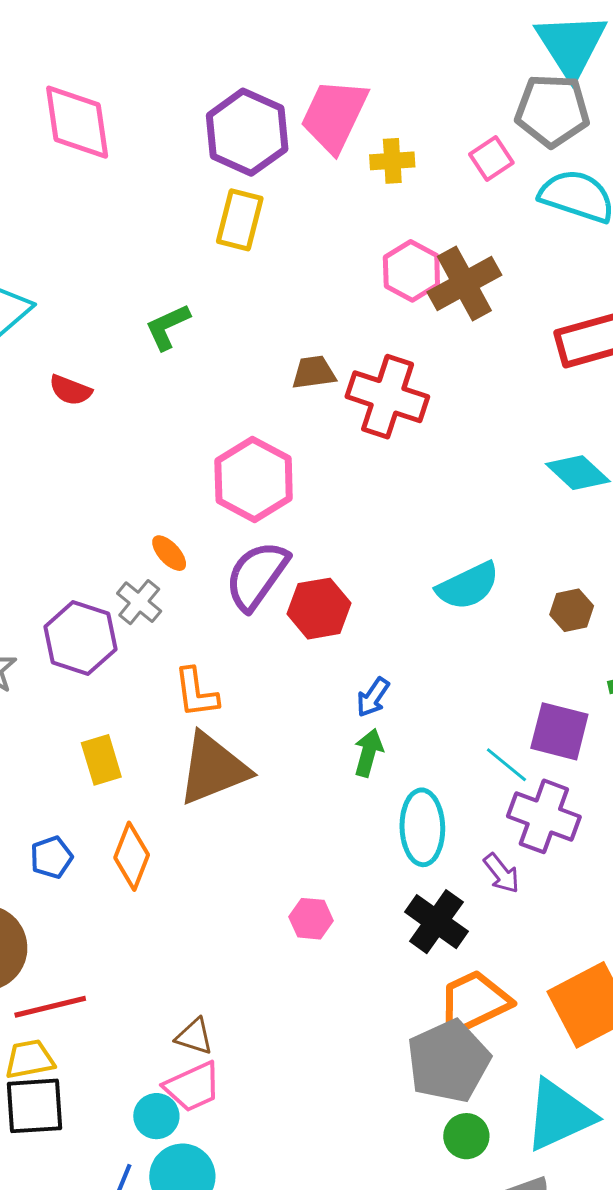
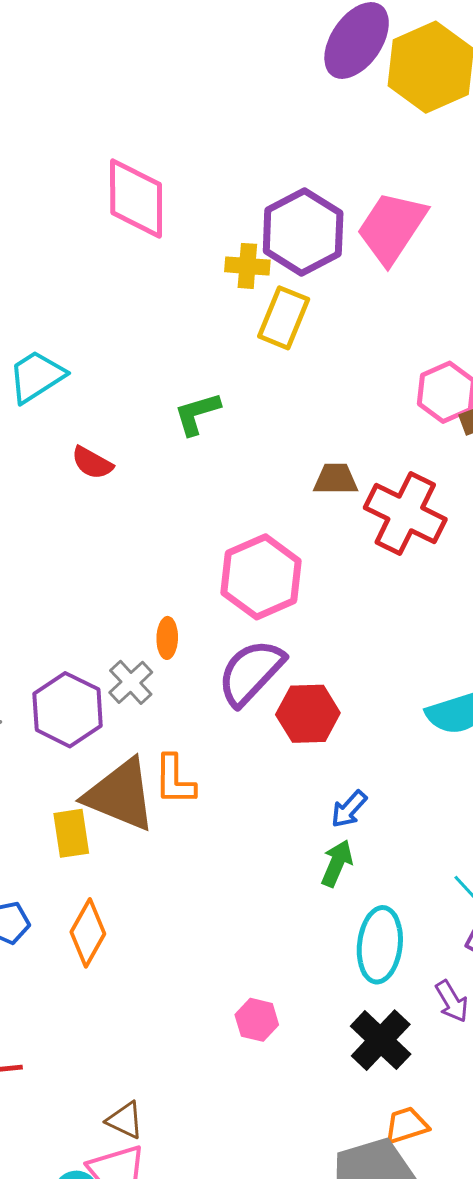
yellow cross: (392, 161) -> (247, 266), moved
orange ellipse: (169, 553) -> (167, 638), turned 36
brown triangle: (213, 769) -> (120, 795), moved, turned 36
orange trapezoid: (474, 1002) -> (406, 1125), size x0.6

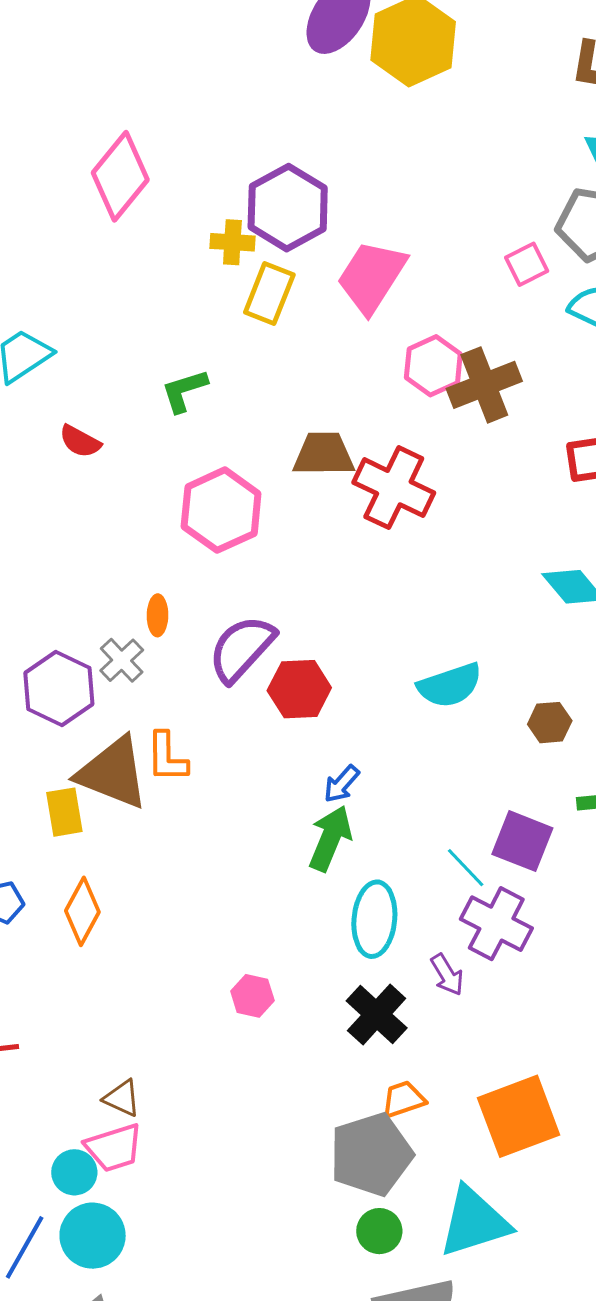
pink diamond: (136, 198) -> (120, 176), turned 40
pink trapezoid: (392, 228) -> (372, 277), moved
brown trapezoid: (336, 479) -> (324, 454), size x1.4
pink hexagon: (261, 577) -> (221, 510), moved
green arrow: (337, 863) -> (330, 838), size x1.4

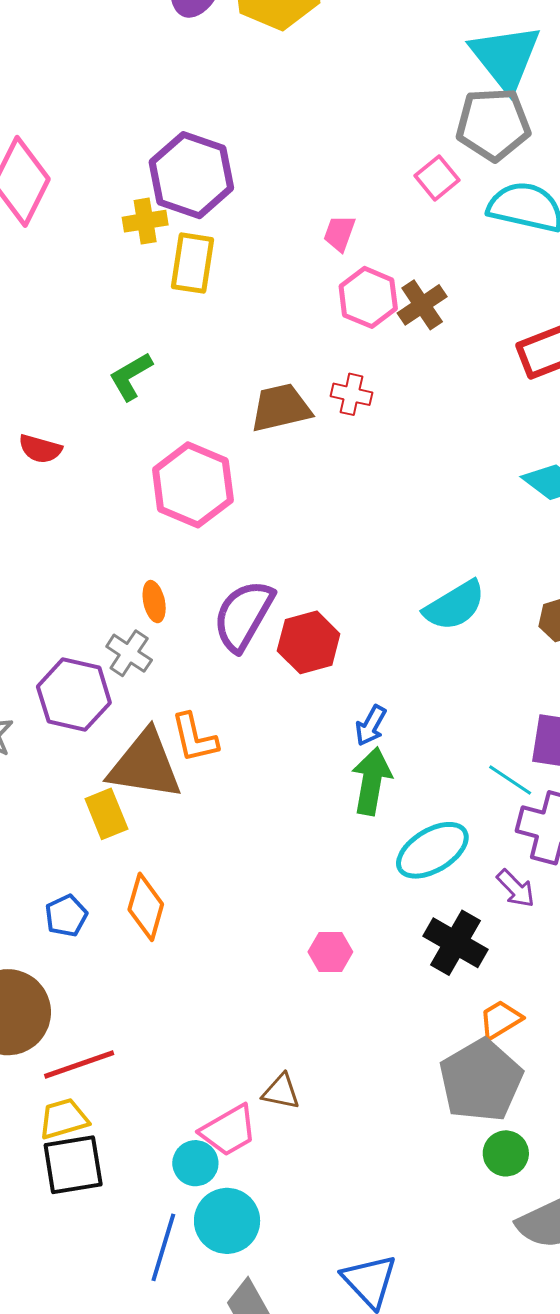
pink trapezoid: (372, 277) -> (340, 233), moved, size x0.5
brown cross: (484, 385) -> (422, 305), size x0.7
red cross: (394, 488) -> (351, 394), moved, size x0.5
cyan ellipse: (374, 919) -> (432, 850), turned 66
brown triangle: (122, 1098) -> (281, 1092), moved

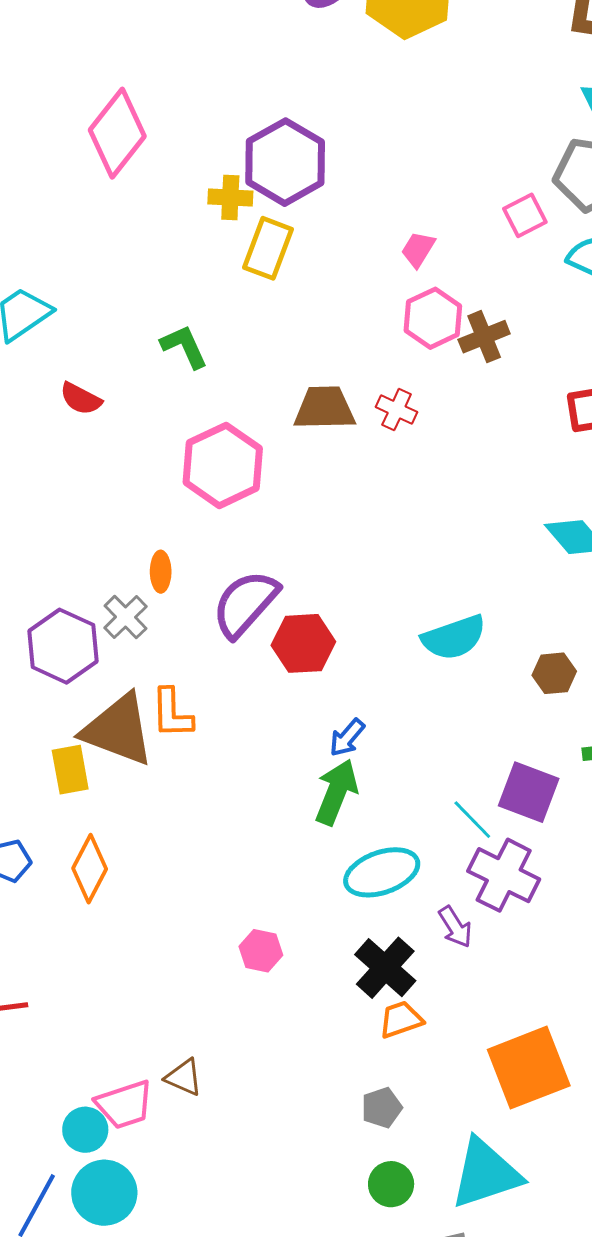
green L-shape: (131, 376) -> (184, 346), turned 84
orange trapezoid: (500, 1020) -> (401, 1019), moved
gray pentagon: (481, 1080) -> (382, 1108), size x0.5

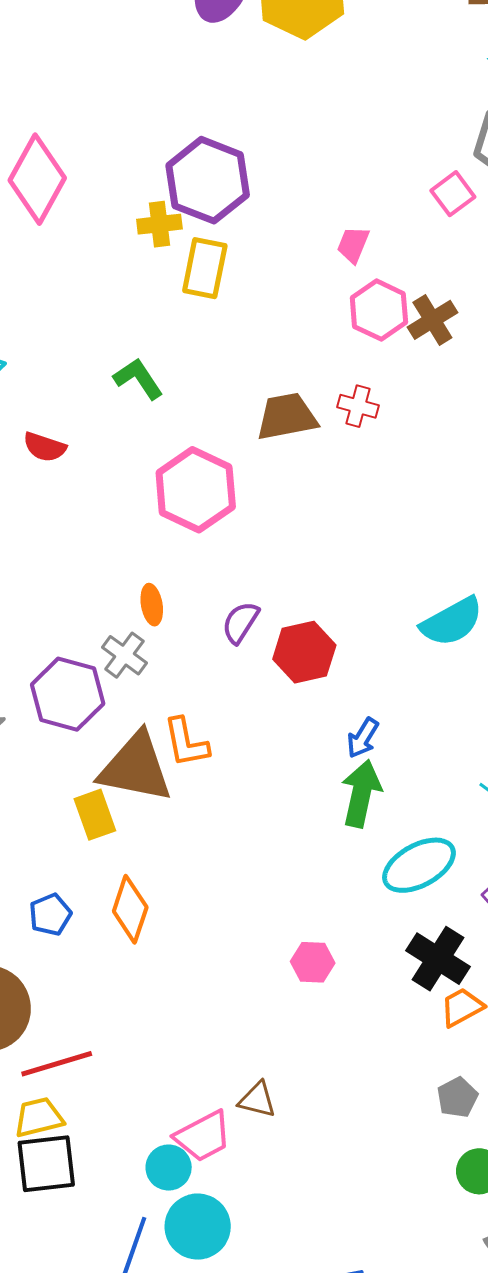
purple semicircle: (245, 604) -> (240, 622), size x0.6

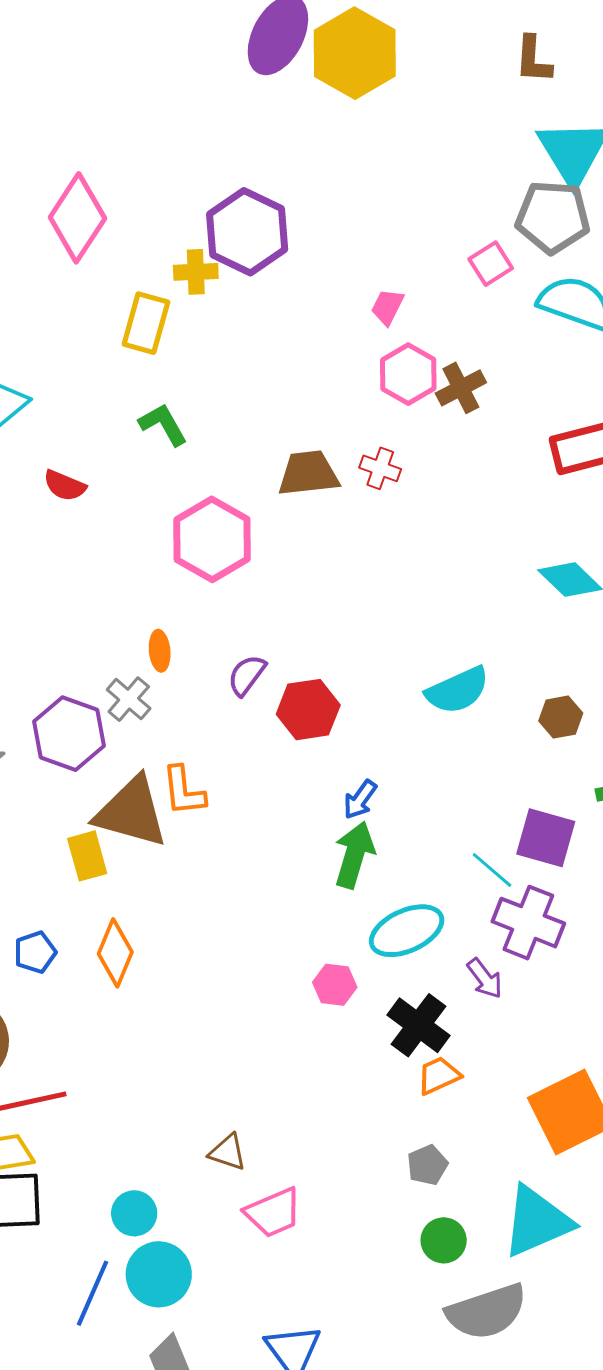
yellow rectangle: (205, 268) -> (146, 323), moved
pink hexagon: (313, 962) -> (335, 985), moved
pink trapezoid: (203, 1136) -> (273, 1212), moved

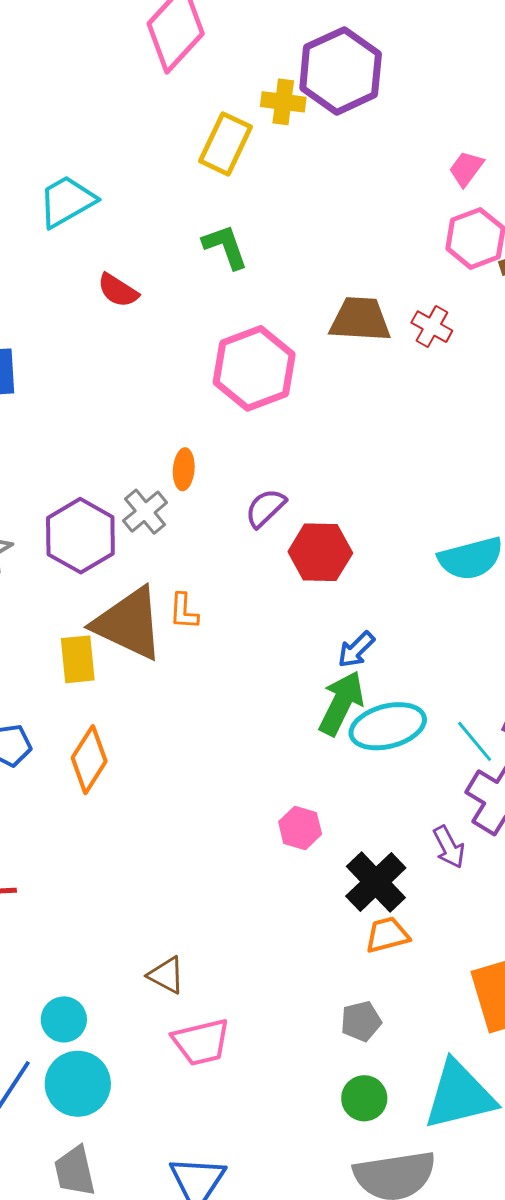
orange L-shape: (184, 791) -> (184, 611), size x0.7
cyan ellipse: (407, 931) -> (388, 726), moved

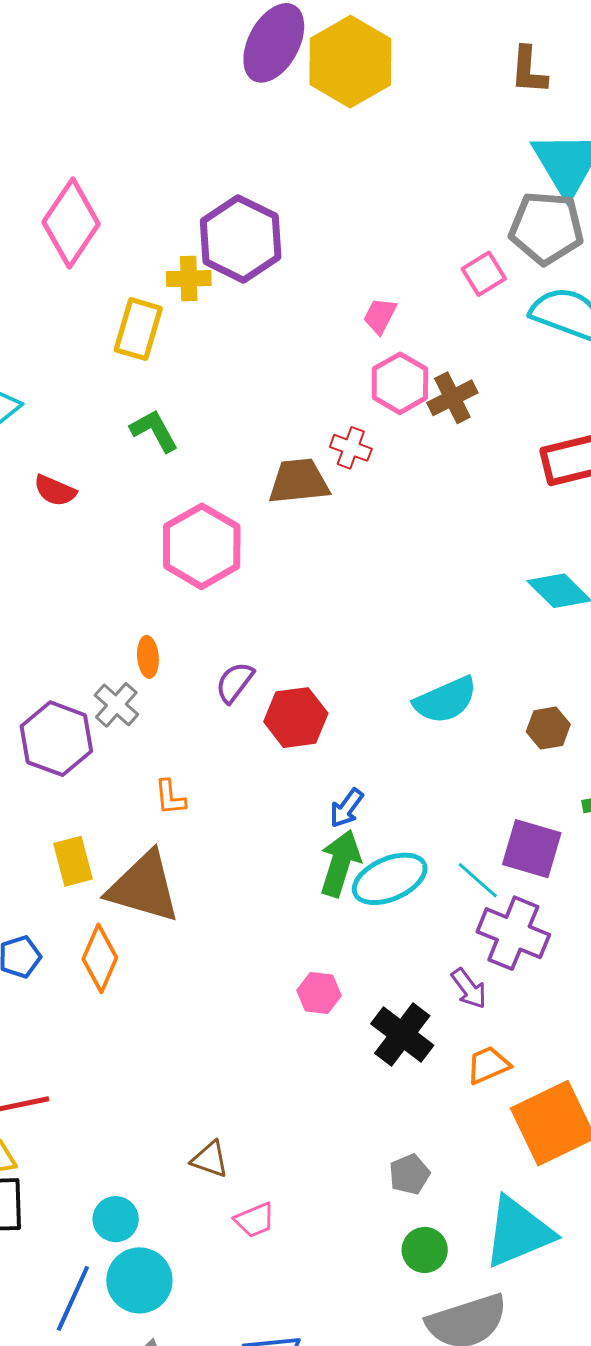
red cross: (432, 327) -> (351, 448), moved
brown triangle: (129, 623) -> (144, 887), moved
orange trapezoid: (387, 935) -> (488, 1065), moved
pink trapezoid: (201, 1042) -> (255, 1220), size x0.7

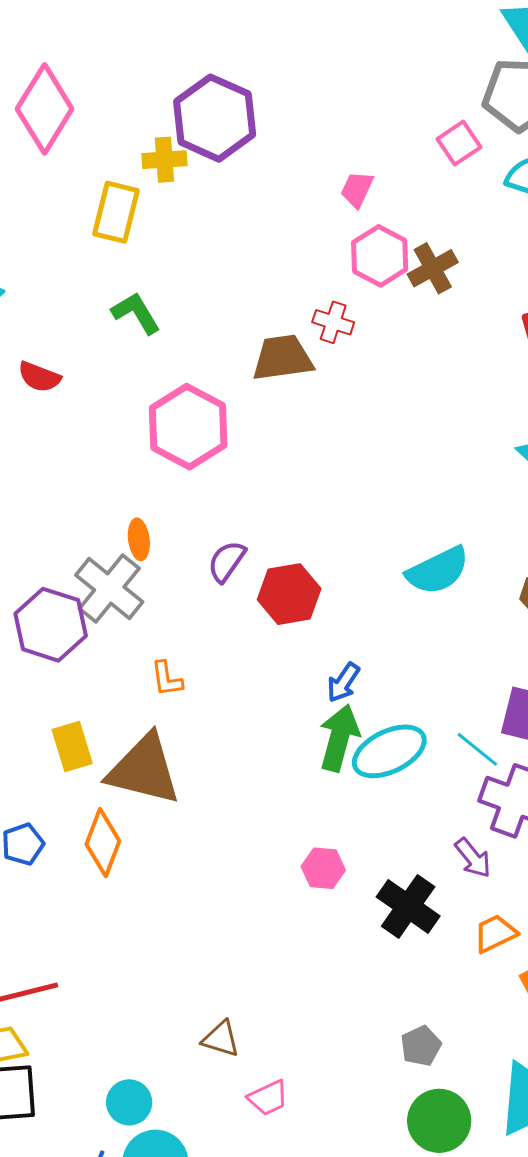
gray cross: (116, 705) -> (109, 589), size x1.5
green circle: (425, 1250) -> (439, 1121), size x1.4

